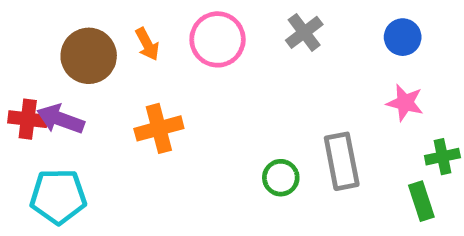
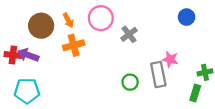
gray cross: (304, 32) -> (129, 34), moved
pink star: (405, 103) -> (170, 59), moved
orange cross: (159, 128) -> (74, 45), moved
green rectangle: (421, 201) -> (195, 93), turned 35

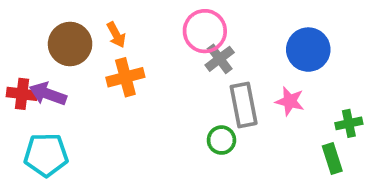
blue circle: (187, 17) -> (308, 50), moved, size x1.5
pink circle: (101, 18) -> (205, 31), moved
gray rectangle: (158, 75) -> (244, 105), moved
green rectangle: (195, 93) -> (332, 159), turned -35

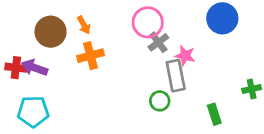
blue circle: (308, 50) -> (222, 18), moved
pink star: (290, 101) -> (185, 56), moved
green rectangle: (332, 159) -> (214, 114), moved

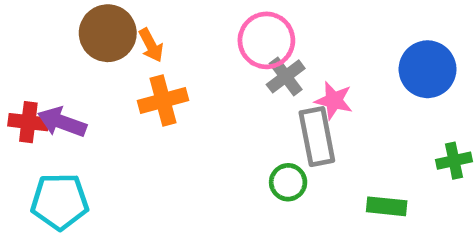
blue circle: (222, 18) -> (428, 69), moved
brown circle: (51, 32) -> (108, 33), moved
green rectangle: (214, 114) -> (387, 206), turned -66

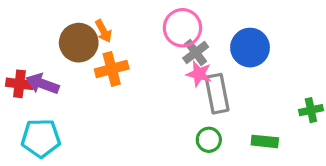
brown circle: (108, 33) -> (79, 43), moved
blue circle: (428, 69) -> (250, 48), moved
pink star: (334, 100) -> (199, 74), moved
green circle: (288, 182) -> (209, 140), moved

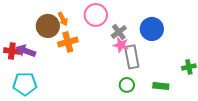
pink circle: (182, 28) -> (96, 15), moved

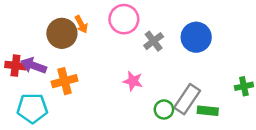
orange cross: (68, 42) -> (65, 81), moved
pink star: (121, 45) -> (133, 81), moved
gray rectangle: (132, 57) -> (187, 99), moved, turned 45

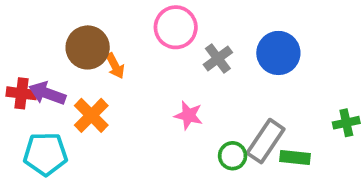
orange arrow: (81, 24) -> (115, 66), moved
orange cross: (65, 81) -> (91, 115), turned -30

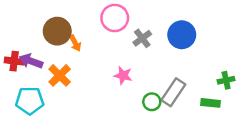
green rectangle: (295, 158) -> (210, 103), moved

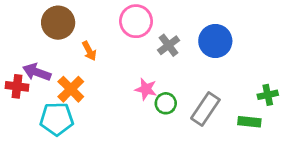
brown circle: (57, 31) -> (58, 23), moved
red cross: (14, 61) -> (17, 86), moved
cyan pentagon: (30, 101) -> (57, 119), moved
green circle: (152, 102) -> (166, 103), moved

